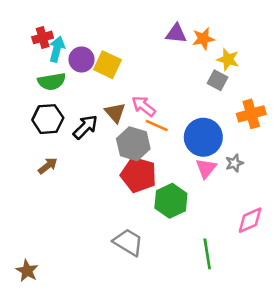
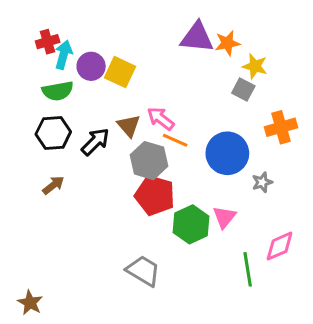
purple triangle: (176, 34) -> (197, 37), size x1.4
pink triangle: (206, 168) -> (224, 217), moved
green line: (207, 254) -> (248, 269), moved

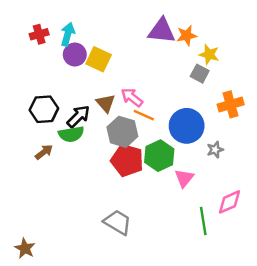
cyan arrow: (63, 55) -> (68, 34), moved
green semicircle: (58, 91) -> (71, 134), moved
green hexagon: (191, 224) -> (159, 156), moved

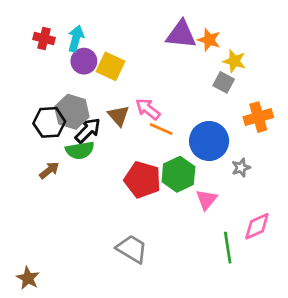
red cross: (39, 34) -> (44, 38), turned 30
orange star: (187, 35) -> (209, 40), turned 30
gray hexagon: (122, 132) -> (72, 112), moved

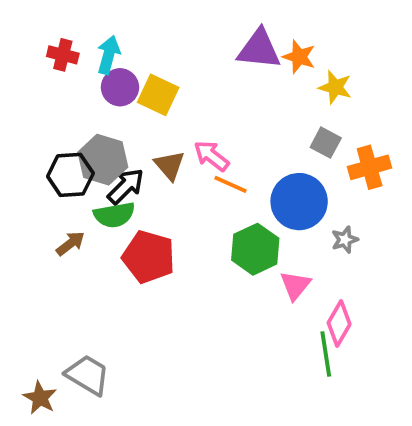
gray square: (224, 82) -> (326, 143), moved
red pentagon: (142, 180) -> (149, 257), moved
pink diamond: (257, 226) -> (339, 323), moved, turned -36
gray trapezoid: (132, 249) -> (88, 375), moved

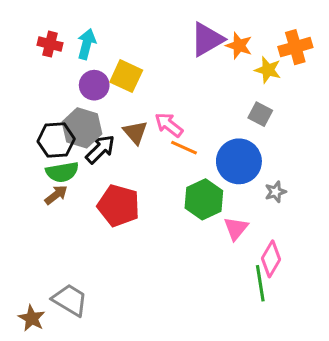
purple triangle: (259, 49) -> (207, 39), turned -36
purple circle: (120, 87) -> (94, 85), moved
orange cross: (370, 167) -> (295, 47), moved
green semicircle: (114, 215) -> (62, 172), moved

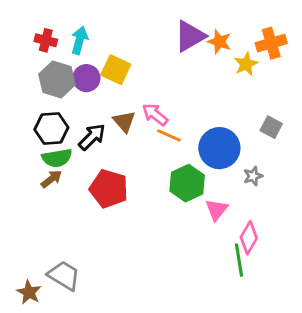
yellow star: (268, 70) -> (246, 64), turned 30
gray square: (260, 114) -> (271, 127), moved
gray hexagon: (82, 128) -> (57, 79), moved

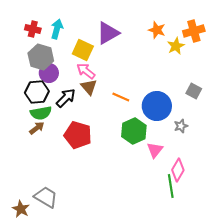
purple triangle: (190, 36) -> (108, 33), moved
purple circle: (86, 78) -> (49, 73), moved
pink arrow: (155, 114) -> (86, 71), moved

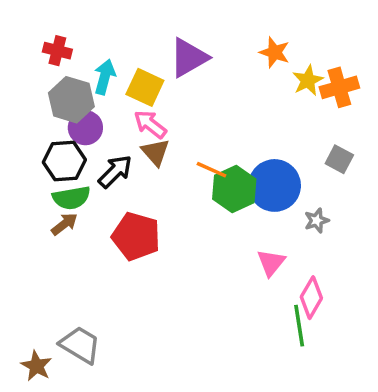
cyan arrow: (57, 29) -> (105, 77), moved
orange cross: (194, 31) -> (339, 87), moved
green hexagon: (134, 131) -> (234, 189), moved

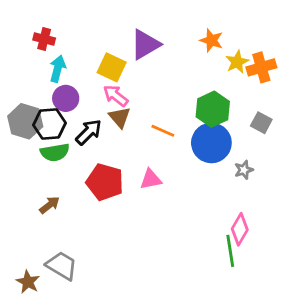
cyan arrow: (105, 77) -> (58, 69), moved
gray hexagon: (71, 100) -> (25, 121), moved
green hexagon: (234, 189) -> (213, 109), moved
brown arrow: (64, 224) -> (50, 205), moved
pink triangle: (271, 263) -> (151, 179), moved, turned 40

